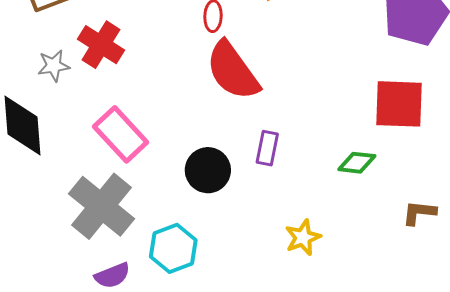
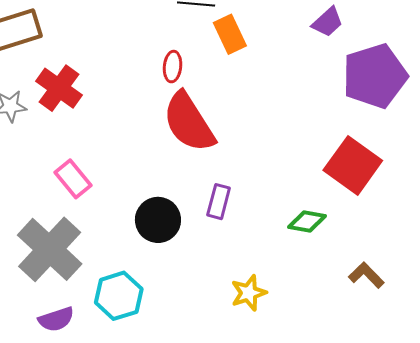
red square: (399, 104) -> (353, 165), turned 30
pink rectangle: (121, 134) -> (73, 179), size x0.7
brown L-shape: (419, 213) -> (366, 275), turned 36

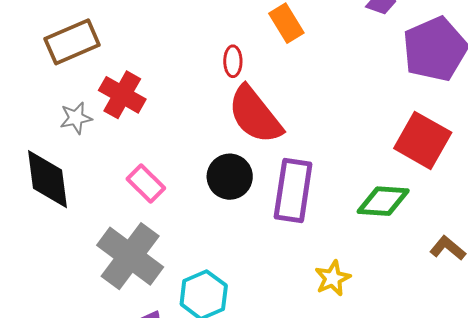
purple rectangle: (219, 202) -> (293, 191), size x1.8
black circle: (158, 220) -> (230, 177), moved
green diamond: (307, 222) -> (383, 201), size x1.4

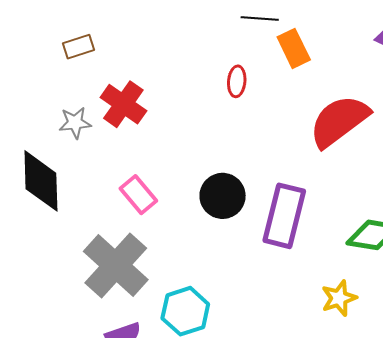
brown rectangle: (72, 42) -> (78, 47), size x0.6
red semicircle: (255, 115) -> (339, 121), moved, turned 86
yellow star: (333, 278) -> (339, 298), moved

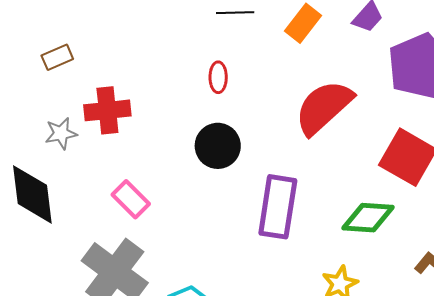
orange rectangle: (294, 48) -> (303, 23), moved, turned 69
red cross: (123, 104) -> (107, 110), turned -36
black circle: (223, 196) -> (218, 146), moved

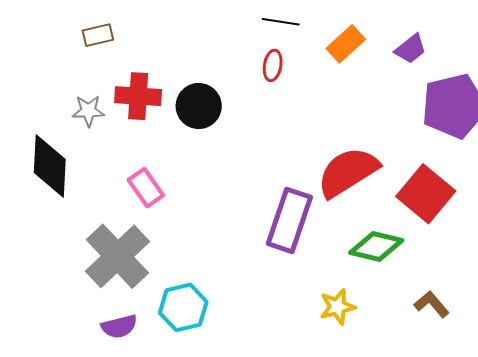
red ellipse: (218, 77) -> (273, 65), moved
red semicircle: (324, 107) -> (348, 172), moved
black circle: (218, 146) -> (199, 106), moved

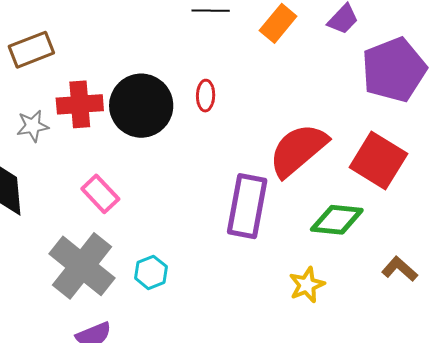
brown rectangle: (98, 35) -> (31, 50), size x1.4
red ellipse: (273, 65) -> (206, 96), moved
black circle: (199, 106) -> (141, 106), size x1.4
cyan hexagon: (183, 307) -> (151, 272), moved, size x0.7

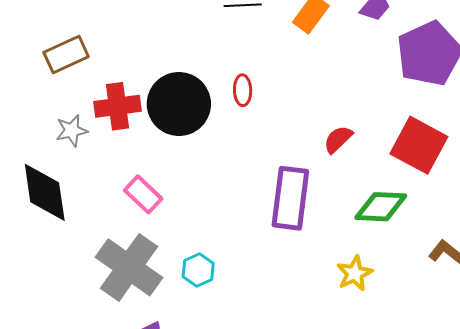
red semicircle: (298, 150) -> (338, 139), size x0.5

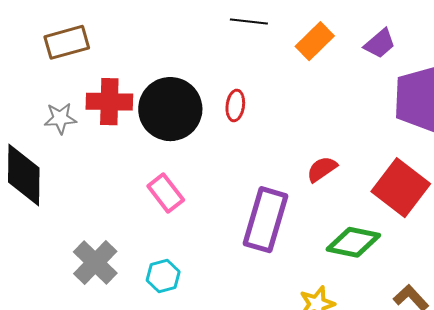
pink rectangle: (143, 194) -> (166, 193), moved
gray cross: (129, 267) -> (95, 263), size x0.7

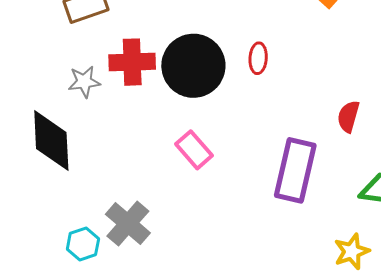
red semicircle: (322, 169) -> (348, 116), turned -36
cyan hexagon: (163, 276) -> (83, 244), moved

